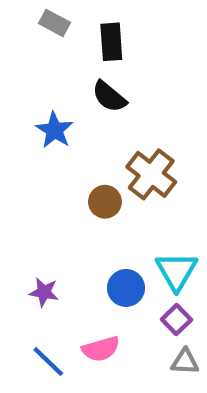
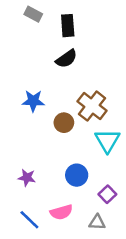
black semicircle: (109, 97) -> (66, 59), turned -75
blue star: (54, 130) -> (33, 101), moved, turned -30
cyan triangle: (176, 271) -> (107, 141), moved
gray triangle: (185, 362) -> (97, 222), moved

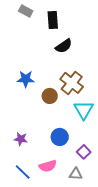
black semicircle: (66, 59) -> (64, 46), moved

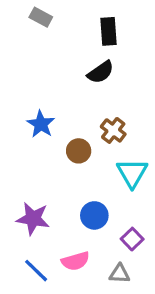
black rectangle: (53, 20) -> (109, 31), moved
blue star: (26, 79) -> (41, 124), turned 30
brown cross: (72, 83) -> (113, 130), size x0.7
purple star: (21, 139) -> (33, 219), size x1.5

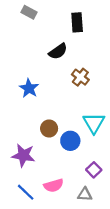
black semicircle: (101, 72) -> (58, 51), moved
brown cross: (113, 130) -> (80, 77), moved
brown circle: (79, 151) -> (49, 129), moved
blue circle: (94, 215) -> (70, 141), moved

